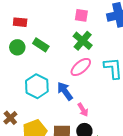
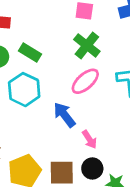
cyan hexagon: (37, 86) -> (24, 90), moved

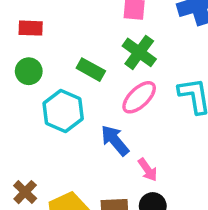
green rectangle: (30, 53) -> (91, 70), moved

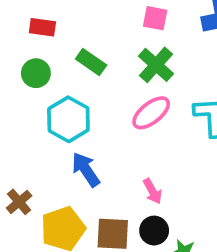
green rectangle: (91, 70) -> (91, 62), moved
blue arrow: (115, 140) -> (86, 170), moved

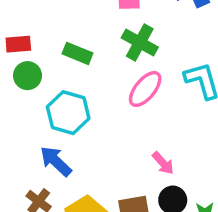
red rectangle: (42, 27) -> (18, 44), moved
blue arrow: (86, 170) -> (56, 161), moved

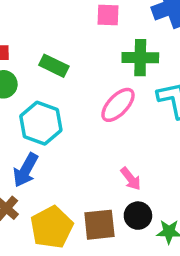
green cross: (140, 43) -> (140, 58), moved, turned -32
blue arrow: (56, 161) -> (26, 170), turned -108

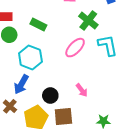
green cross: (140, 58) -> (88, 21), turned 36
black circle: (138, 216) -> (50, 96), moved

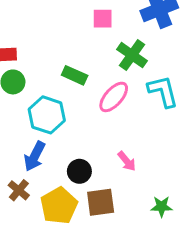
green rectangle: (38, 24) -> (75, 75), moved

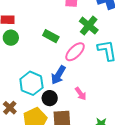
cyan hexagon: (47, 115) -> (31, 83), moved
blue arrow: (35, 156) -> (58, 75), moved

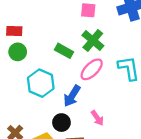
green cross: (89, 26) -> (93, 40), moved
cyan hexagon: (31, 83) -> (41, 83), moved

